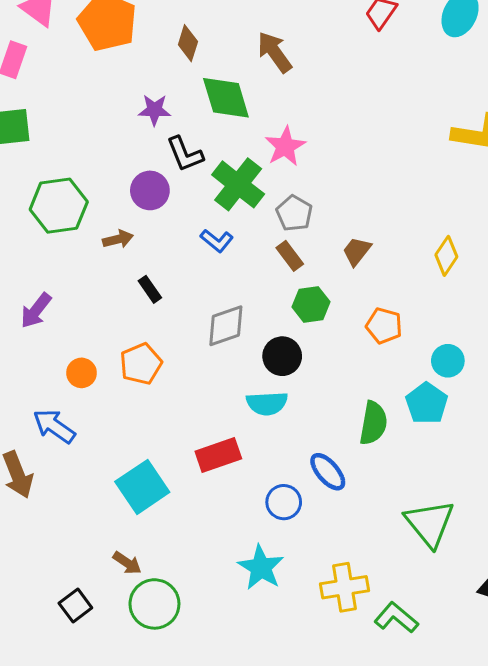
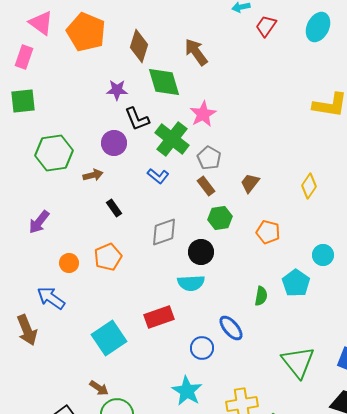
brown diamond: (188, 43) -> (139, 46), size x1.4
cyan circle: (448, 361) -> (323, 255), moved
green semicircle: (373, 423) -> (261, 296), size x0.7

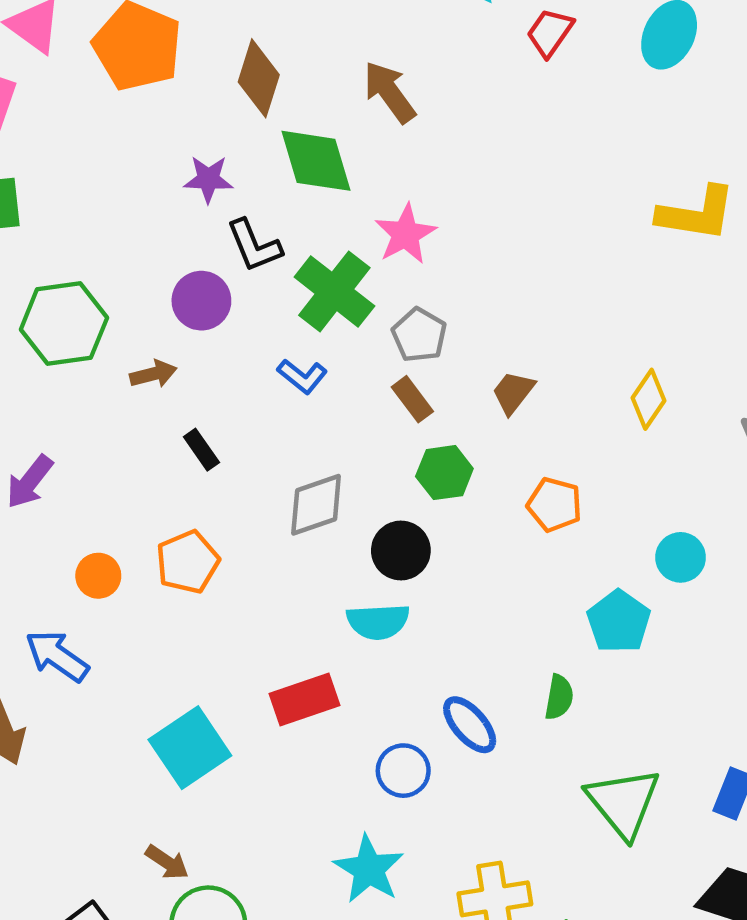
green semicircle: (261, 296) -> (559, 697), moved

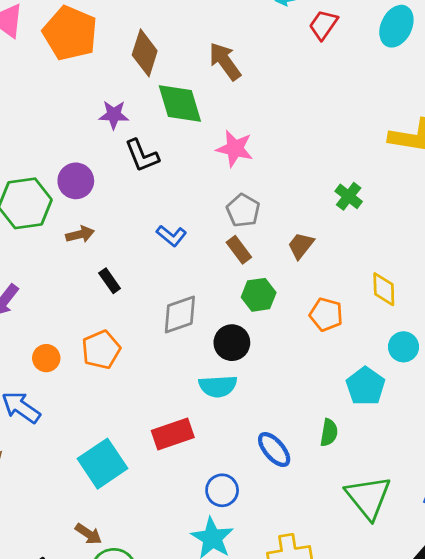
pink star: (405, 234) -> (235, 149), turned -30
green cross: (334, 291) -> (349, 196), moved, size x0.6
purple circle: (201, 301) -> (76, 181), moved
yellow diamond: (648, 399) -> (384, 289), moved, turned -36
blue circle: (403, 771) -> (222, 490), moved

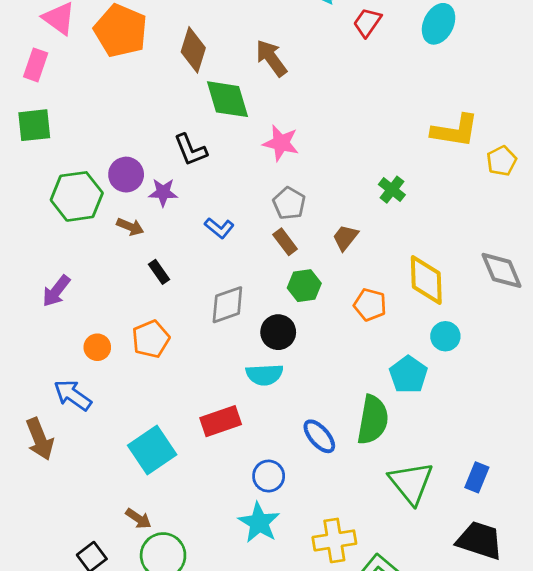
purple star: (114, 115) -> (163, 192), moved
brown arrow: (80, 234) -> (130, 227), turned 36
yellow diamond: (384, 289) -> (426, 280), size x1.5
green semicircle: (329, 433) -> (373, 420), size x1.8

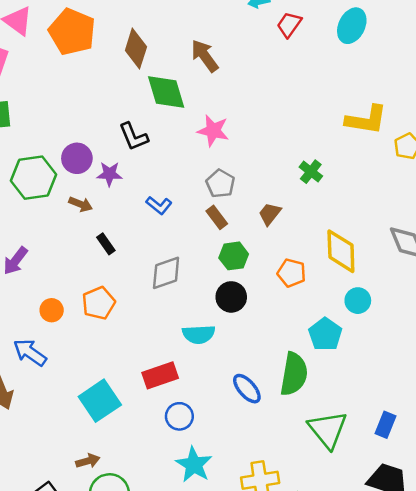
black circle: (278, 332) -> (231, 297), moved
blue circle: (269, 476) -> (179, 416), moved
brown arrow: (138, 519) -> (88, 461), turned -50

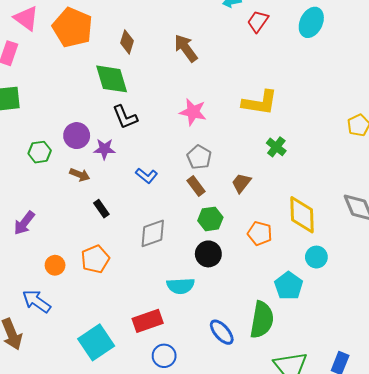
brown diamond: (136, 49) -> (127, 42), size x0.7
green diamond: (166, 92) -> (112, 79), moved
yellow L-shape: (366, 120) -> (260, 103), moved
green hexagon: (34, 178) -> (40, 152), size x0.6

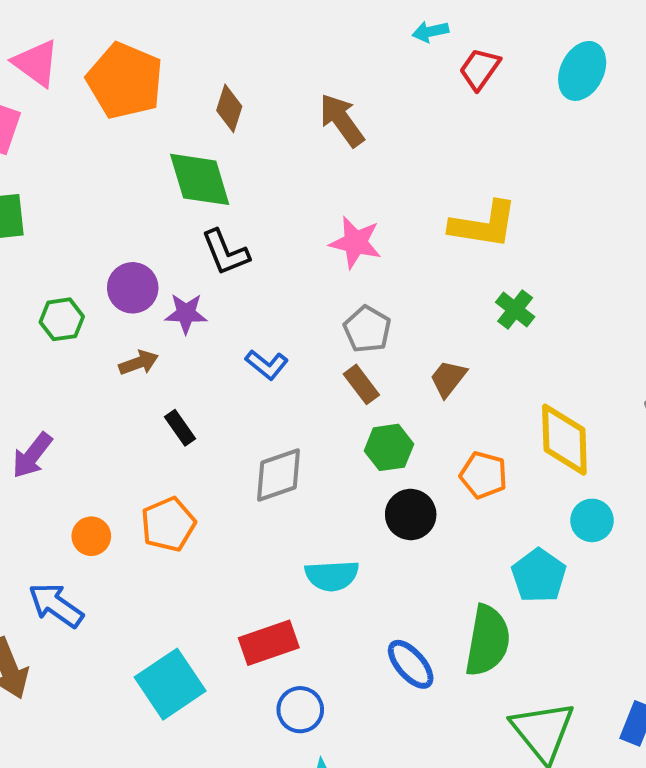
brown arrow: (80, 175) -> (139, 363), turned -42
black circle: (208, 254) -> (411, 515), moved

